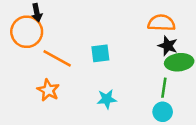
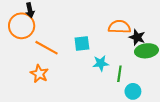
orange semicircle: (161, 23) -> (119, 27), moved
green line: (164, 88) -> (119, 74), moved
cyan star: (107, 99) -> (101, 63), moved

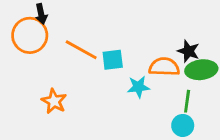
orange semicircle: (119, 27) -> (164, 67), moved
orange line: (47, 48) -> (81, 50), moved
green line: (119, 74) -> (187, 101), moved

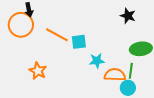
black star: (188, 51) -> (128, 16), moved
orange semicircle: (164, 67) -> (115, 75), moved

